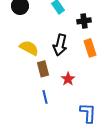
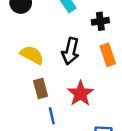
brown rectangle: (43, 69) -> (41, 89), moved
red star: (68, 79) -> (80, 93), size x1.5

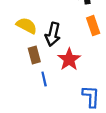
black arrow: (70, 51) -> (53, 34), moved

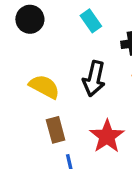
black arrow: (53, 34) -> (94, 79), moved

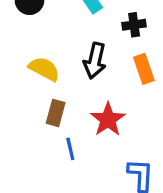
brown rectangle: (56, 130) -> (56, 113), turned 30

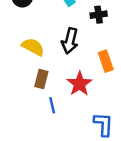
orange rectangle: (144, 69) -> (106, 61), moved

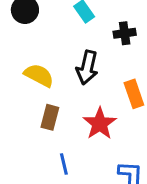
blue line: (52, 105) -> (64, 164), moved

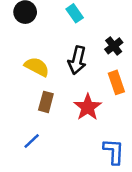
black cross: (125, 33) -> (114, 46), moved, turned -30
blue line: (64, 164) -> (32, 141), moved, turned 60

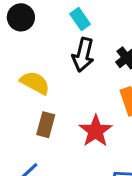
black arrow: (77, 60) -> (83, 55), moved

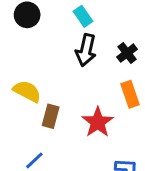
yellow semicircle: (35, 83) -> (27, 91), moved

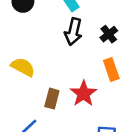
brown rectangle: (51, 116) -> (52, 99), moved

